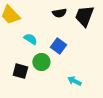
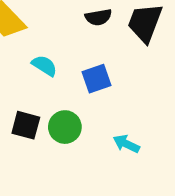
blue square: (58, 46) -> (97, 79), turned 35
green circle: (41, 62) -> (65, 127), moved

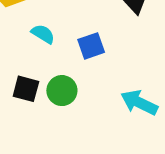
cyan arrow: (126, 144) -> (139, 103), moved, size x1.5

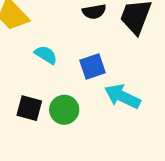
cyan arrow: (139, 103) -> (122, 96), moved

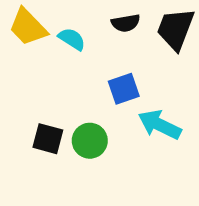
cyan semicircle: (46, 55) -> (72, 39), moved

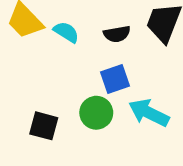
black semicircle: (126, 23) -> (117, 34), moved
green circle: (90, 141) -> (96, 113), moved

